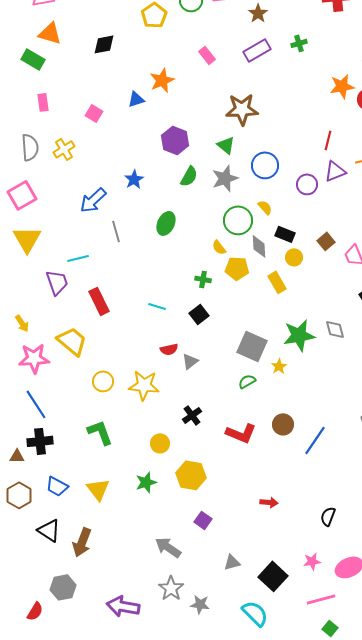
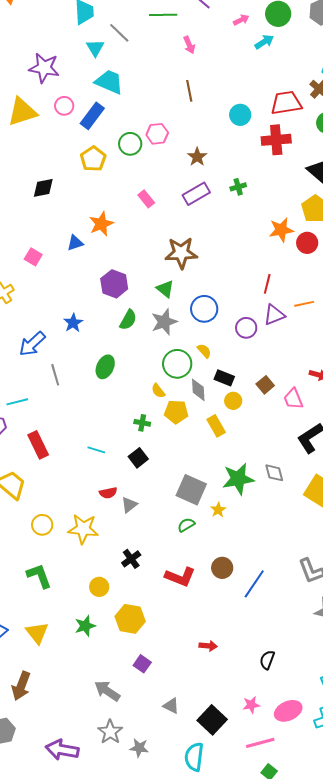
gray triangle: (232, 562) -> (171, 706), turned 42
cyan semicircle: (255, 613) -> (194, 757), turned -128

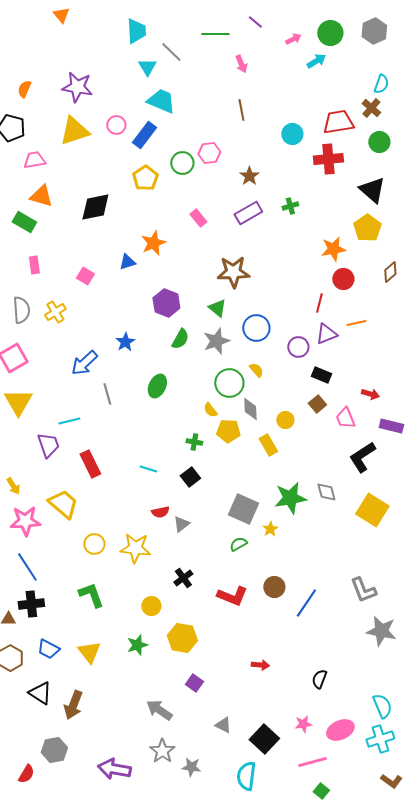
purple star: (44, 68) -> (77, 87), moved
black diamond: (43, 188) -> (95, 207), size x1.4
red circle: (307, 243) -> (343, 279), moved
black rectangle: (224, 378) -> (321, 375), moved

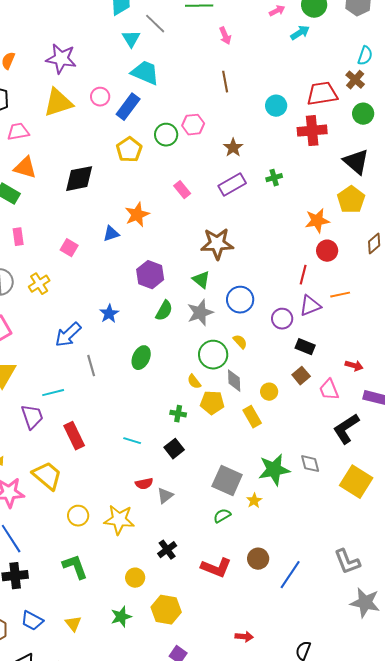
yellow triangle: (89, 652) -> (73, 624), size x0.7

